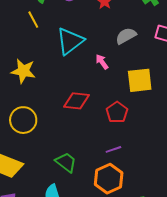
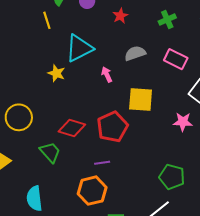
yellow star: (23, 71) -> (56, 73), moved, size x0.7
red diamond: (76, 101) -> (72, 128), moved
red pentagon: (117, 112) -> (112, 127), size x1.4
green trapezoid: (66, 162) -> (50, 152), moved

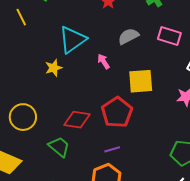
yellow line: (47, 20) -> (21, 17), moved
yellow star: (56, 73) -> (54, 68), turned -30

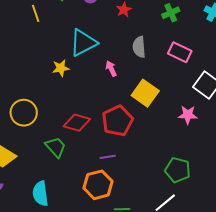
gray semicircle: (128, 36) -> (139, 47), turned -75
yellow square: (141, 81) -> (145, 93), turned 32

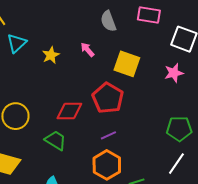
cyan triangle: (83, 43) -> (17, 43), moved, size x0.7
yellow star: (61, 68) -> (51, 55), moved

